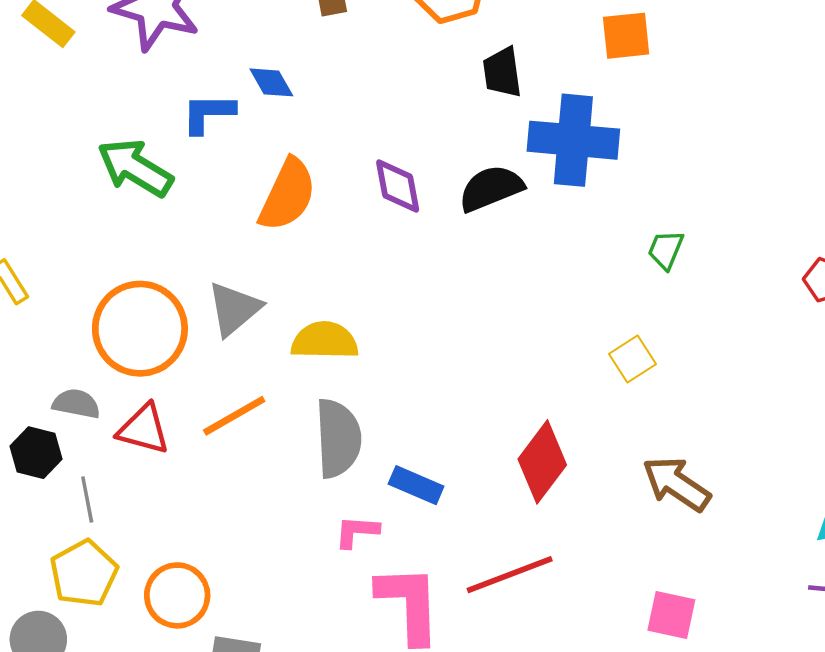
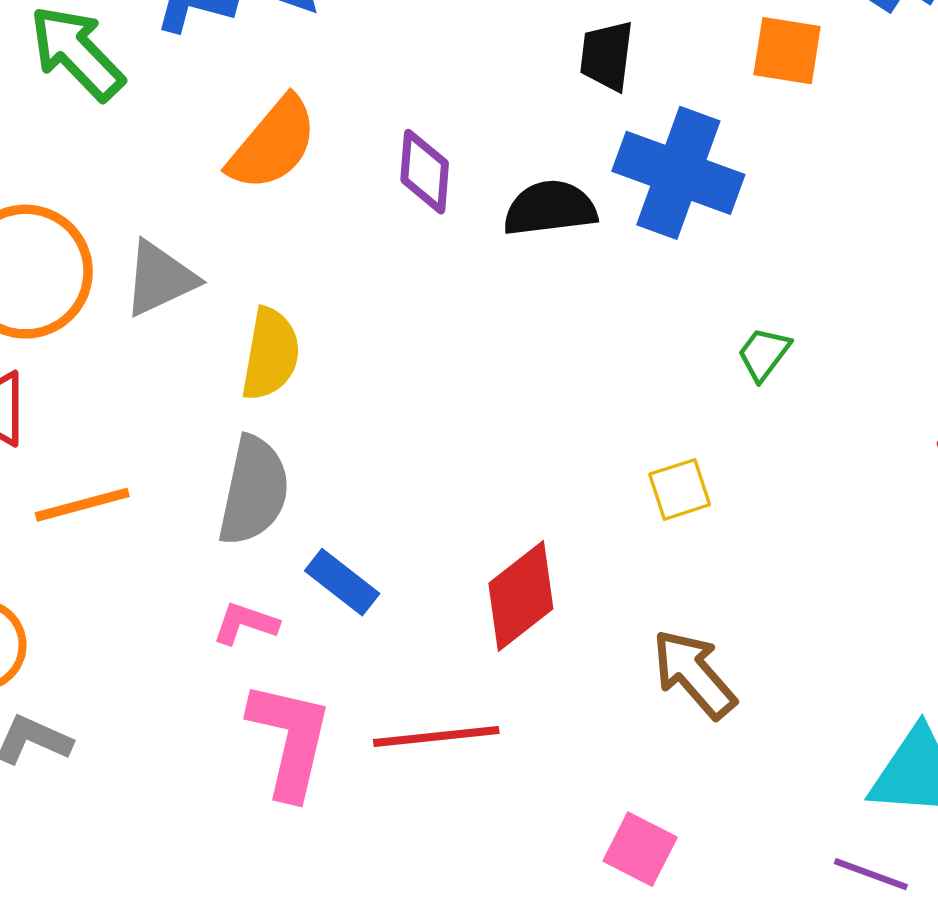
yellow semicircle: (325, 341) -> (271, 354), turned 84
orange line: (234, 416) -> (82, 505), moved

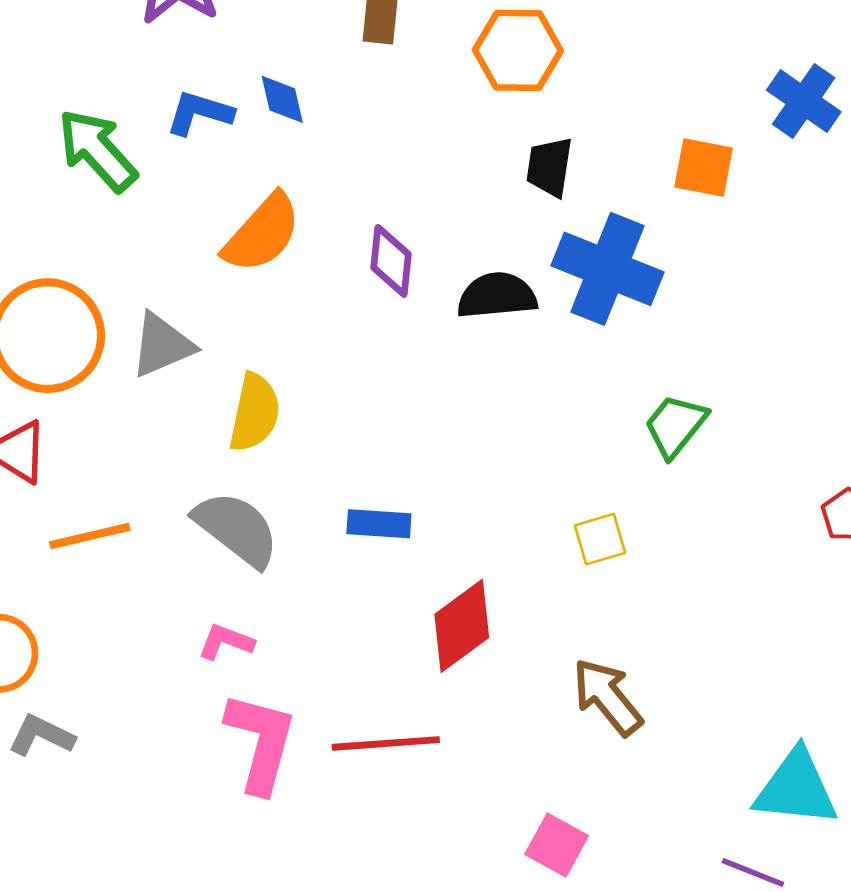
green trapezoid: (764, 354) -> (676, 426), size x1.4
gray semicircle: (254, 491) -> (237, 529), turned -66
blue rectangle: (342, 582) -> (379, 524), moved, turned -36

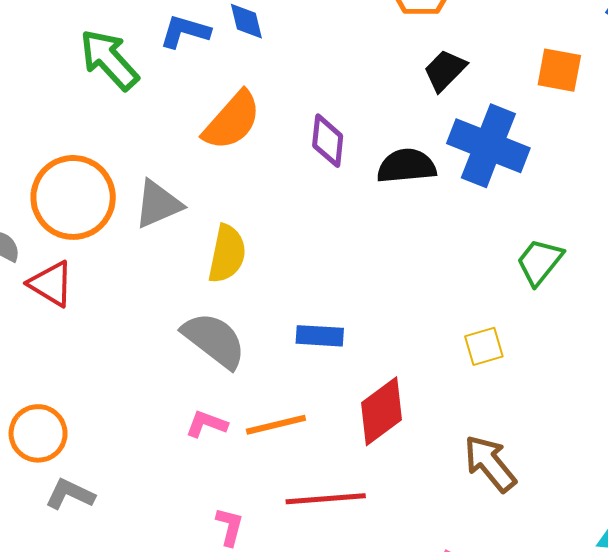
black trapezoid: (549, 167) -> (445, 70), turned 36
orange line: (90, 536) -> (276, 425), moved
pink L-shape: (261, 742) -> (230, 527), moved, size x0.5

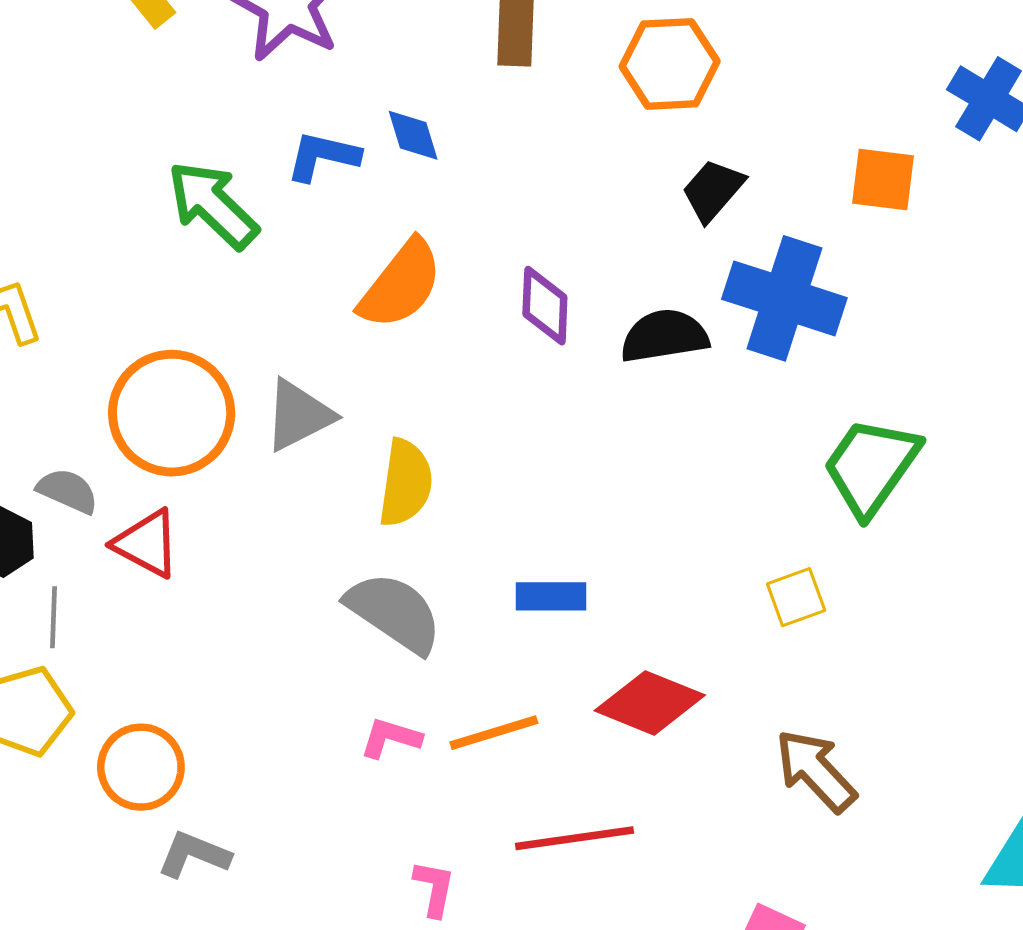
green trapezoid: (539, 262) -> (871, 466), size x1.4
red diamond: (382, 411) -> (650, 703), turned 62

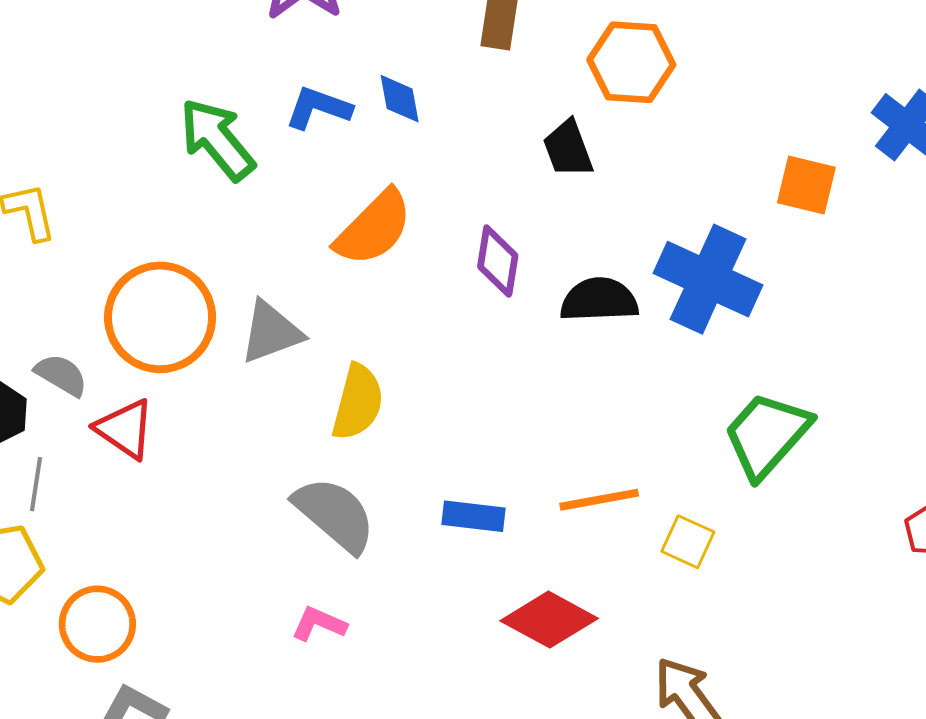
black trapezoid: (713, 190) -> (568, 149), moved, turned -68
yellow square: (796, 597) -> (688, 542), turned 38
orange line: (494, 733) -> (599, 500), moved

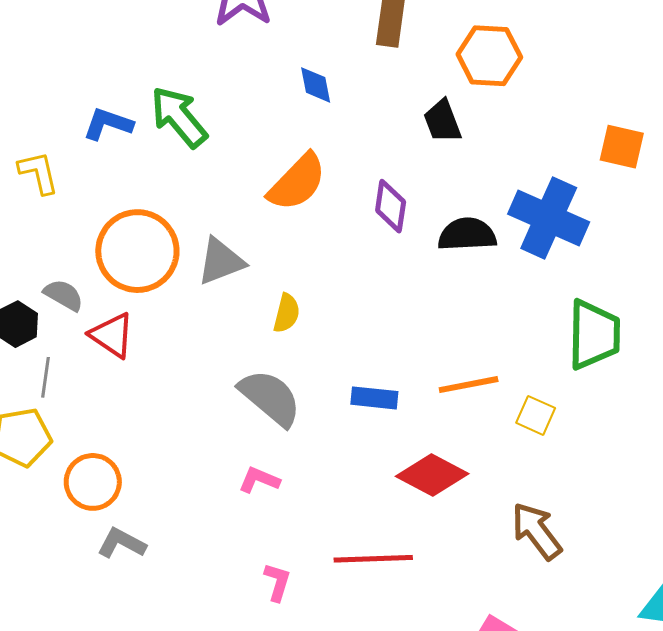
blue L-shape: (318, 108) -> (108, 124), moved
yellow semicircle: (358, 402) -> (287, 313), size x0.7
green trapezoid: (767, 435) -> (594, 335), turned 140

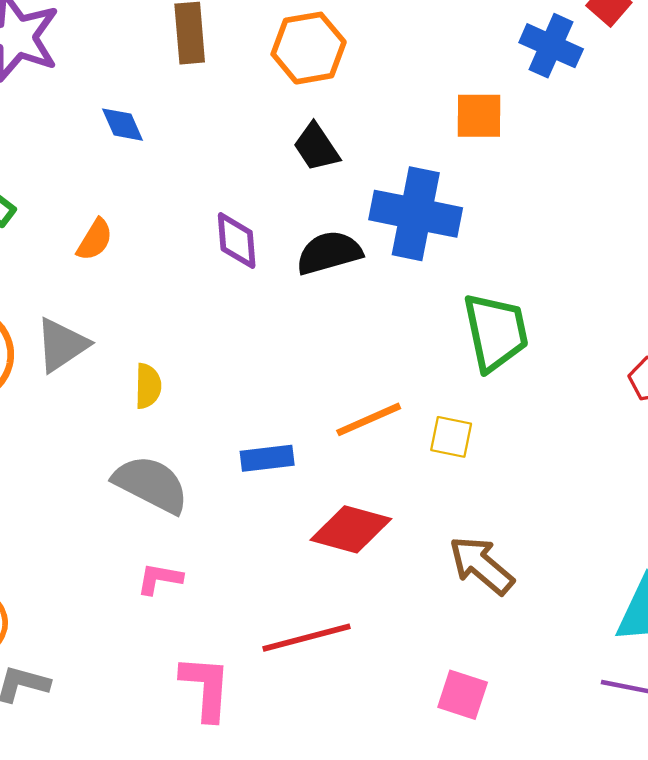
black trapezoid: (442, 121) -> (316, 147), moved
orange semicircle: (297, 182) -> (95, 240), moved, size x0.6
pink L-shape: (277, 582) -> (206, 688), size x1.6

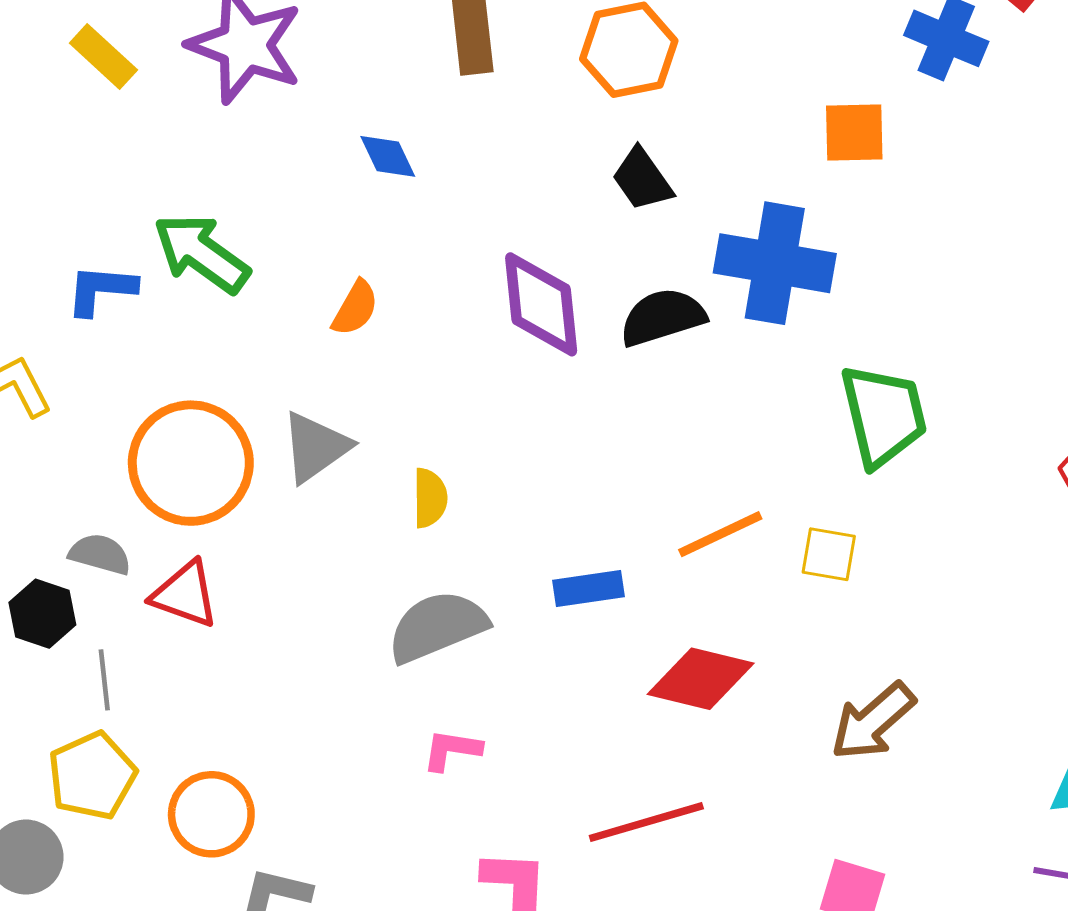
purple diamond: (237, 241) -> (541, 304), size x1.4
gray semicircle: (151, 484) -> (437, 627), turned -48
brown arrow: (481, 565) -> (873, 721), turned -80

